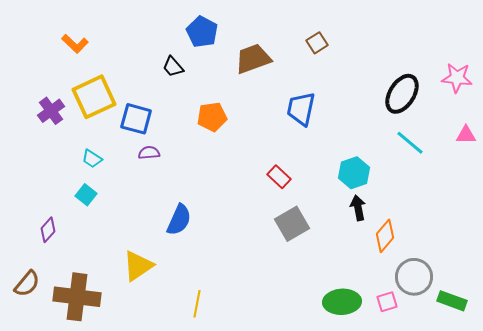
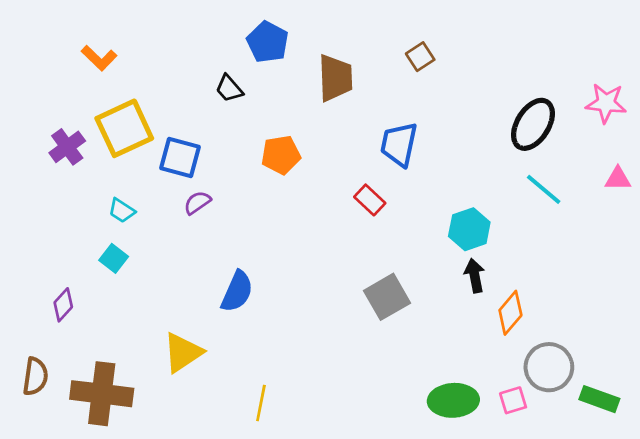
brown trapezoid: (253, 59) -> (335, 78), turned 108
purple semicircle: (149, 153) -> (197, 203), turned -30
red rectangle: (279, 177) -> (370, 200), moved
brown semicircle: (27, 284) -> (35, 376), turned -32

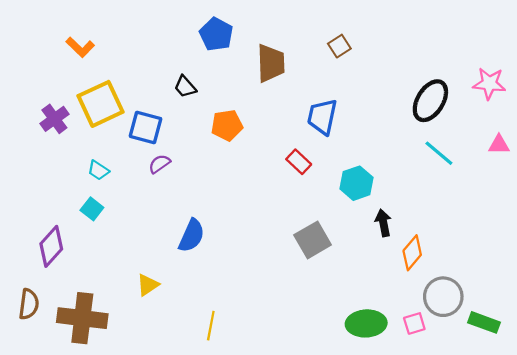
black trapezoid: (229, 88) -> (185, 87), moved
cyan hexagon: (469, 229) -> (357, 183), moved
purple diamond: (63, 305) -> (51, 246), size x1.5
yellow triangle: (183, 353) -> (148, 285), size x0.7

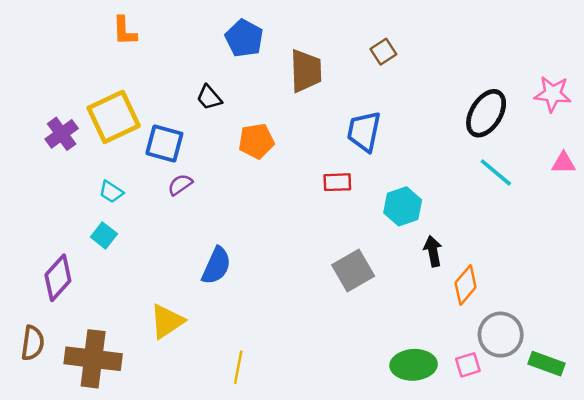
orange L-shape: (80, 47) -> (124, 31), moved, turned 44
red rectangle: (299, 162) -> (337, 182), turned -45
yellow triangle: (148, 285) -> (167, 321), size x1.4

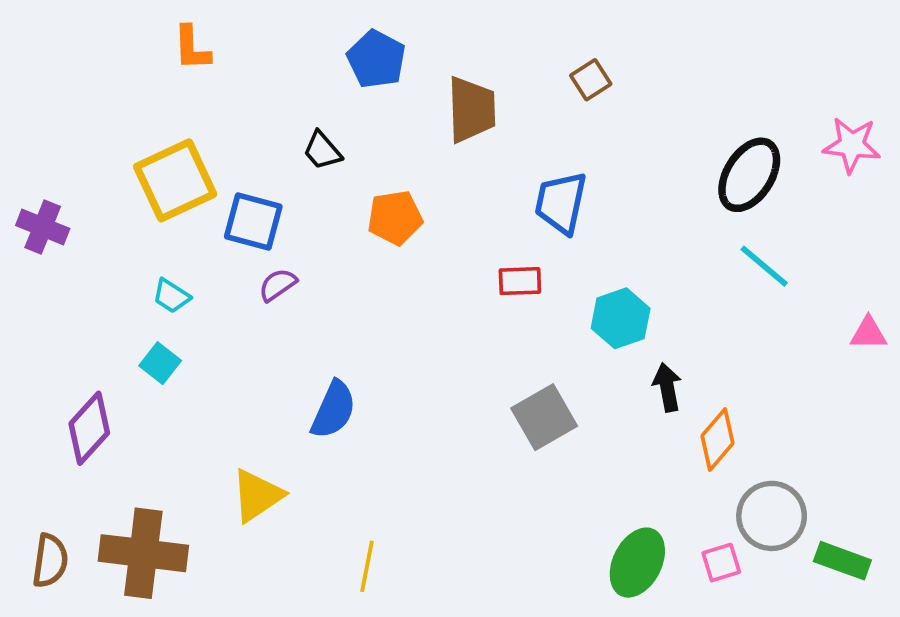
purple cross: (62, 134) -> (43, 227), moved, turned -32
pink triangle: (564, 163) -> (868, 333), moved
brown semicircle: (33, 343) -> (50, 561), moved
green ellipse: (414, 365) -> (637, 563), turned -60

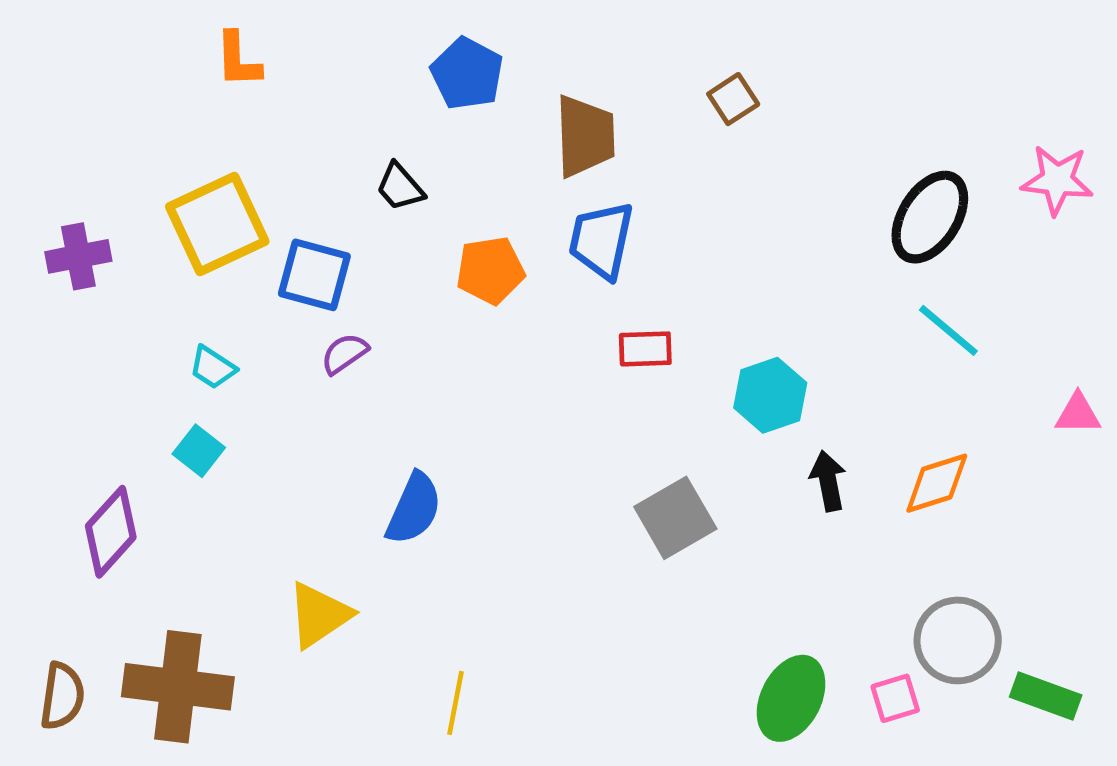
blue trapezoid: (561, 203) -> (601, 240), moved
purple cross: (43, 227) -> (78, 256), moved, turned -33
orange diamond: (717, 440) -> (937, 483), moved, turned 32

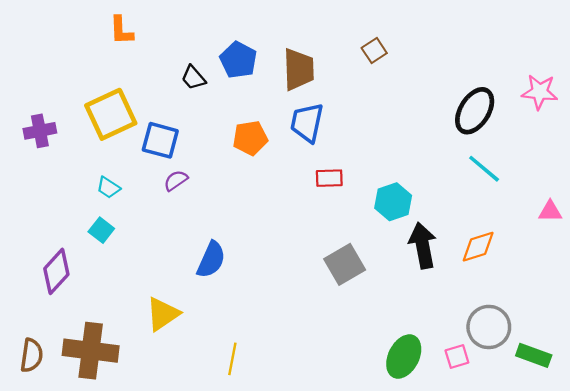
blue pentagon: (467, 74) -> (238, 60), moved
black trapezoid: (400, 187) -> (193, 78), moved
black arrow: (828, 481) -> (423, 245), size x1.5

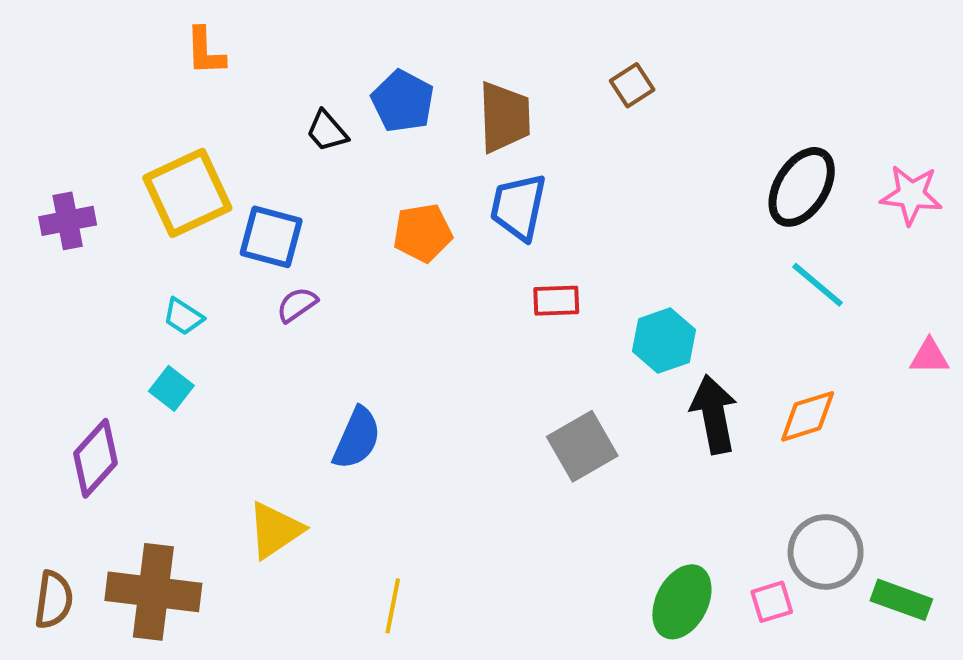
pink star: (540, 92) -> (911, 195), moved

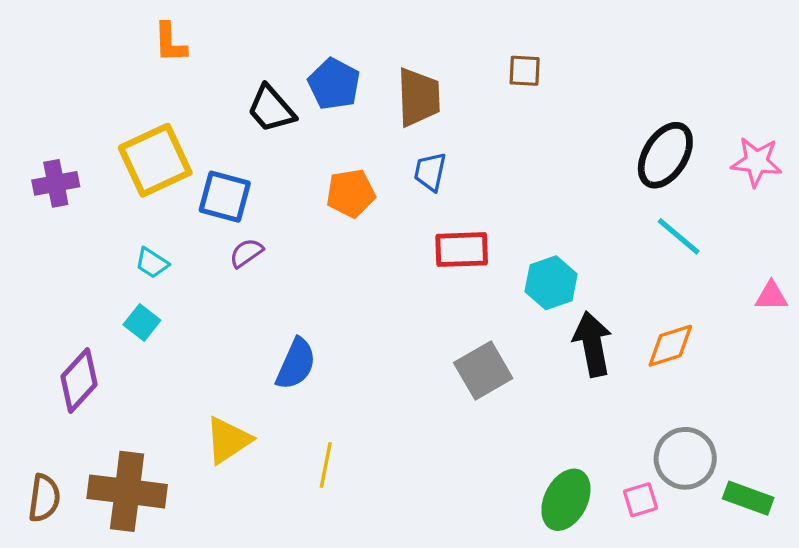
brown square: (632, 85) -> (525, 71), turned 36
black trapezoid: (327, 131) -> (271, 109), size x1.4
blue trapezoid: (518, 207) -> (430, 172), size x0.7
red rectangle: (556, 301) -> (462, 250), size x1.4
yellow line: (393, 606) -> (326, 465), moved

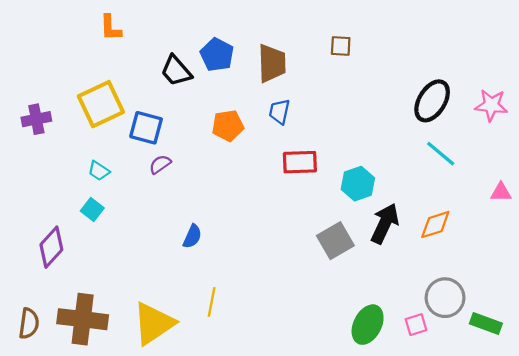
black arrow: (592, 344) -> (385, 223), turned 36
blue semicircle: (296, 364) -> (192, 236), size x0.7
gray square: (483, 371) -> (335, 241), moved
yellow triangle: (228, 440) -> (154, 323), moved, size x1.4

